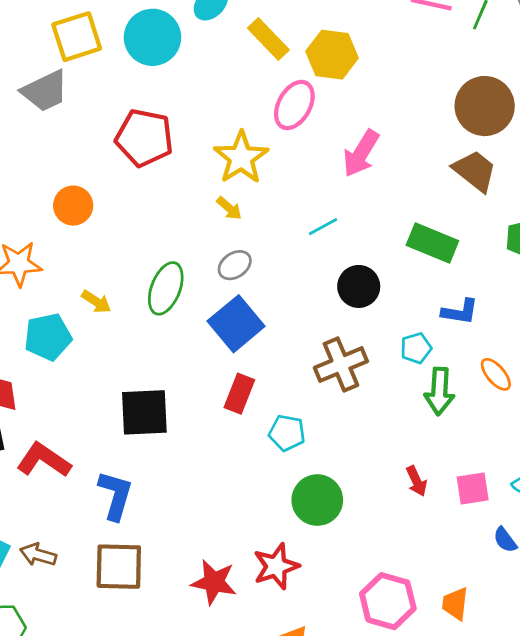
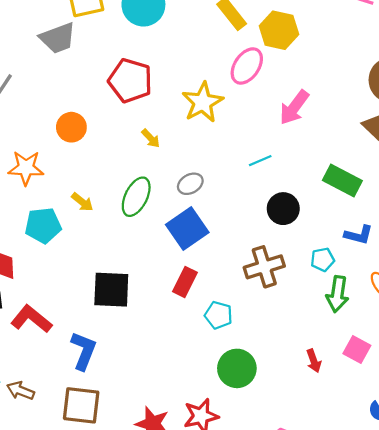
yellow arrow: (229, 208) -> (151, 138), moved
pink square: (473, 488) -> (357, 350), moved, turned 32

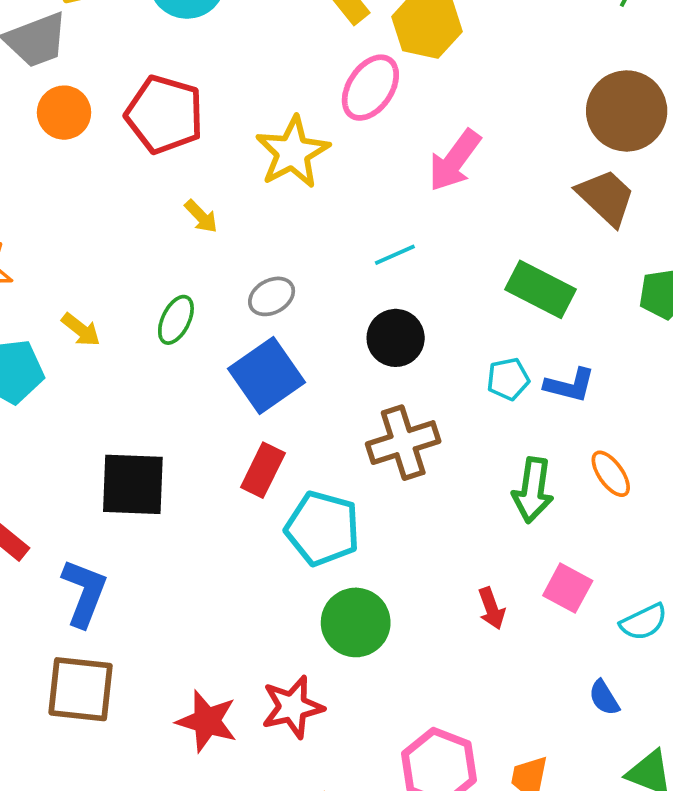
orange circle: (71, 127) -> (64, 113), moved
green ellipse: (136, 197) -> (176, 320), size x0.7
black circle: (283, 209) -> (396, 338), moved
cyan pentagon: (323, 260) -> (508, 379), moved
cyan pentagon: (218, 315) -> (323, 528), size x1.5

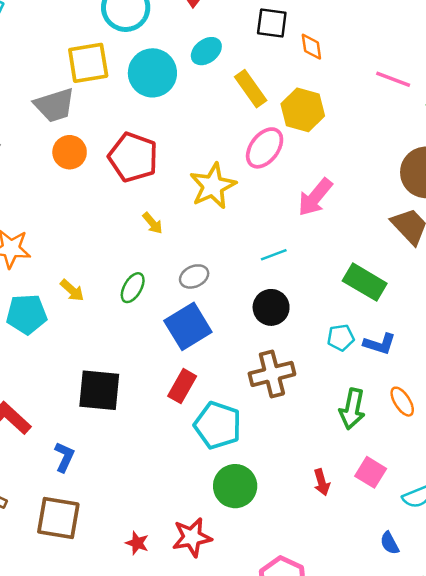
blue L-shape: (84, 593) -> (64, 457), size x0.7
red star: (207, 721) -> (137, 543), size x0.6

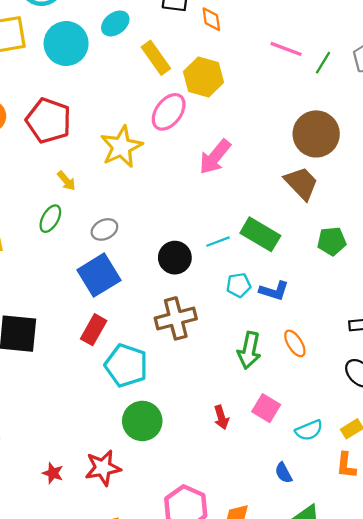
cyan line: (274, 255) -> (218, 242), moved
green ellipse: (133, 288) -> (50, 219), moved

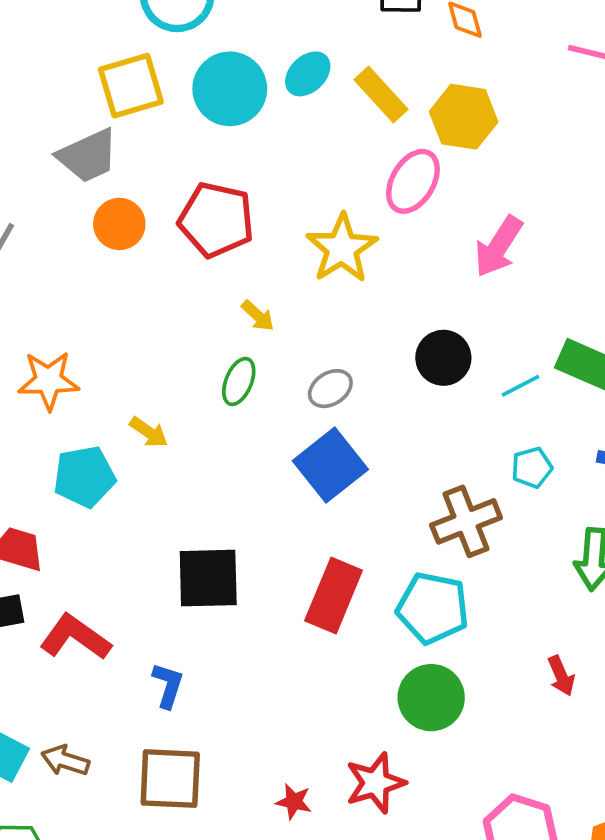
cyan ellipse: (115, 23) -> (308, 74), moved
black circle: (175, 258) -> (443, 358), moved
cyan pentagon: (239, 285) -> (532, 468), moved
red rectangle: (94, 330) -> (334, 595), moved, size x1.4
cyan pentagon: (126, 365) -> (433, 608), moved

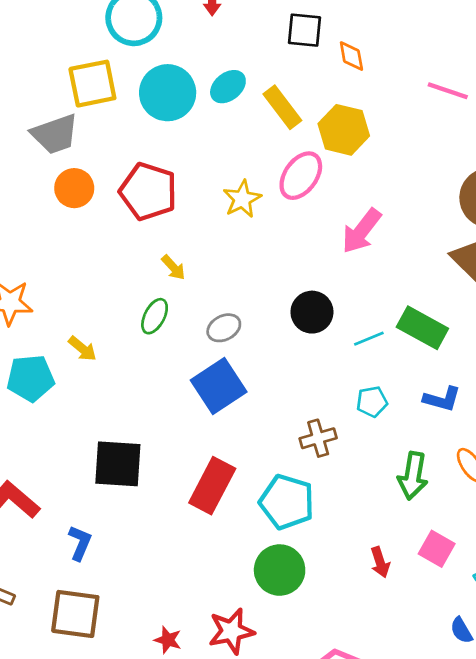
yellow star: (342, 248) -> (242, 199), moved, size x0.7
brown cross: (466, 521) -> (318, 438), size x0.7

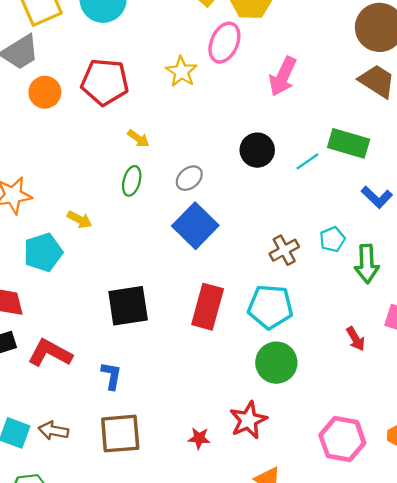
blue L-shape: (442, 399) -> (377, 197), turned 40
cyan pentagon: (372, 402) -> (332, 239), moved

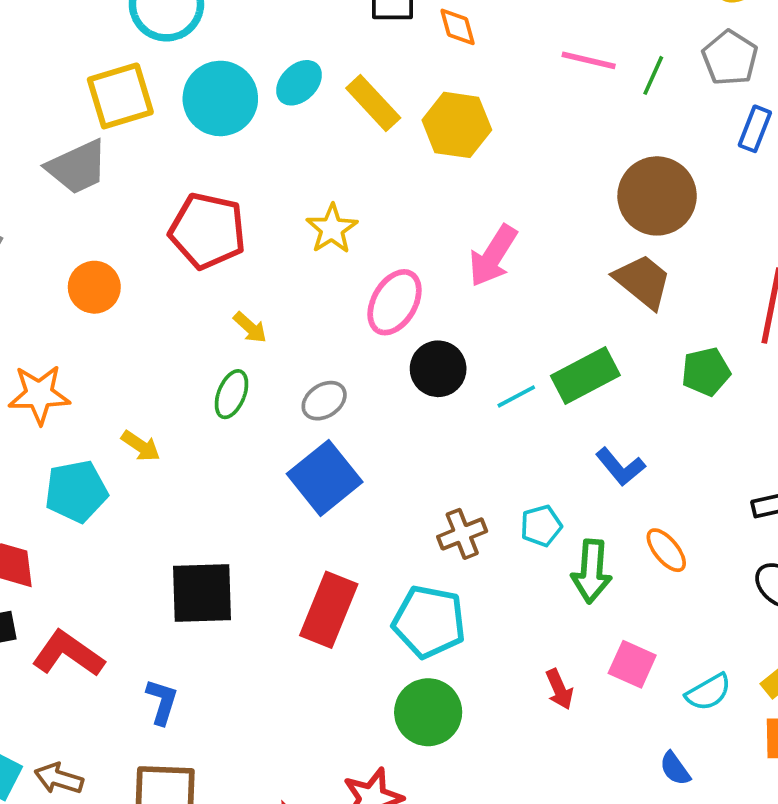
pink ellipse: (224, 43) -> (395, 302), moved
orange circle: (45, 92) -> (94, 287), moved
green rectangle: (349, 143) -> (585, 375), turned -51

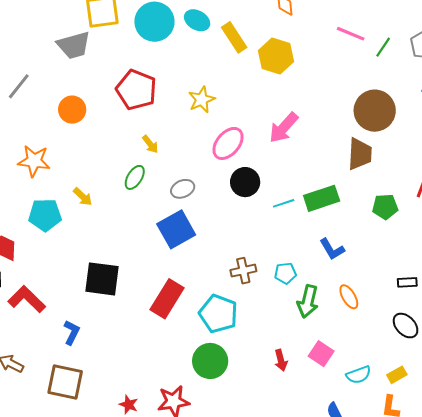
cyan ellipse: (299, 83) -> (197, 20), turned 65
brown trapezoid: (643, 281) -> (360, 154), turned 44

